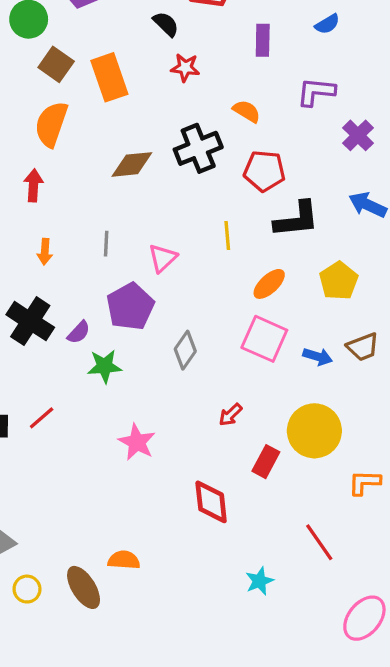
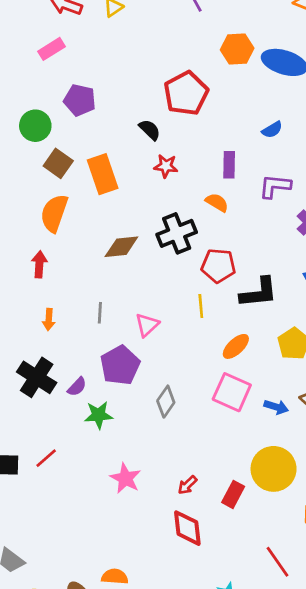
blue semicircle: (327, 24) -> (272, 130), moved
purple rectangle: (263, 40) -> (229, 165), moved
red pentagon: (264, 171) -> (218, 266), moved
red arrow: (230, 415) -> (187, 485), moved

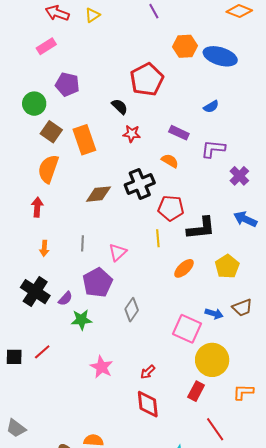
purple rectangle: (229, 165) -> (179, 133), turned -66
pink square: (232, 392) -> (187, 329), moved
red rectangle: (233, 494) -> (196, 391), moved

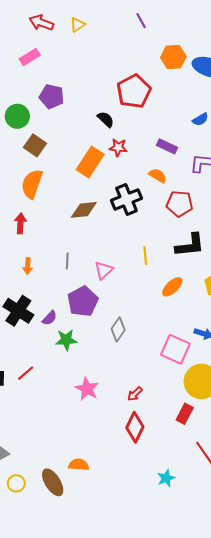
orange rectangle: (84, 140) -> (90, 162), moved, turned 52
red pentagon: (171, 208) -> (180, 204), moved
red diamond: (148, 404) -> (135, 427), turned 32

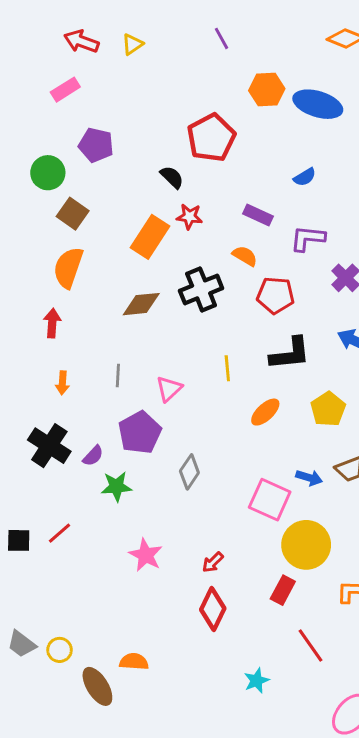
yellow circle: (16, 483) -> (60, 650), moved

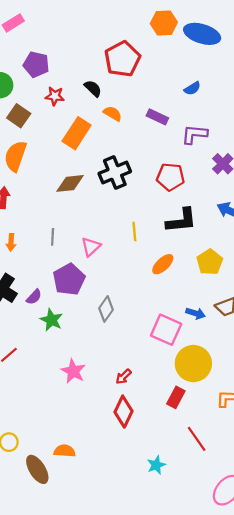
red star: (189, 217) -> (55, 96), moved
orange semicircle: (245, 256) -> (113, 114), moved
green star: (116, 486) -> (51, 320), turned 30

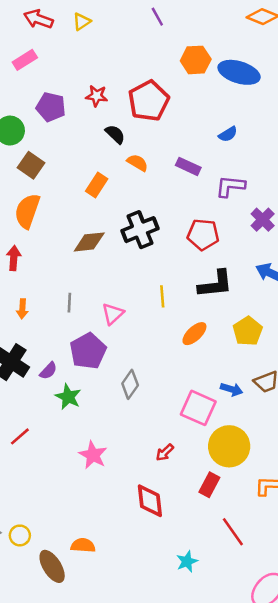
red star: (55, 96) -> (97, 96), moved
orange rectangle: (77, 133) -> (97, 185), size x0.7
red arrow: (124, 377) -> (165, 452), moved
red diamond: (124, 412) -> (150, 501), turned -32

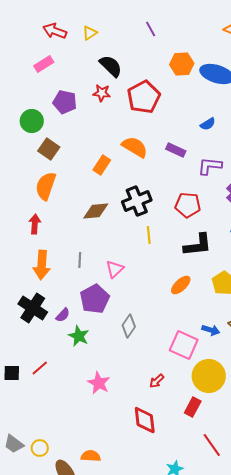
black semicircle: (115, 134) -> (111, 66), moved, size x1.4
orange semicircle: (137, 163) -> (135, 147), size x1.5
yellow line: (162, 296) -> (149, 235), moved
orange arrow: (22, 309) -> (42, 265), size x1.8

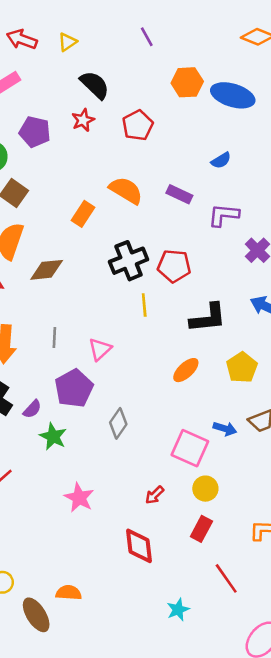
red star: (102, 93) -> (83, 120), turned -30
red pentagon: (144, 97) -> (138, 125), size x0.7
red pentagon: (188, 205) -> (174, 266), moved
brown diamond: (96, 211) -> (47, 270), moved
yellow circle: (209, 376) -> (205, 489), moved, size x0.6

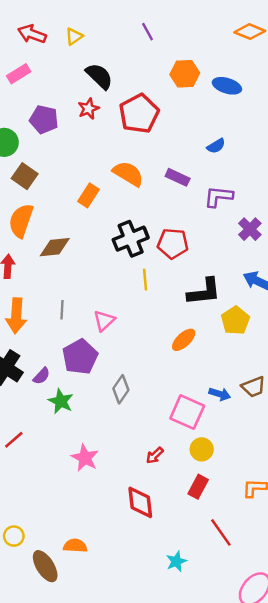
blue ellipse: (233, 95) -> (227, 86), size x0.7
red pentagon: (138, 125) -> (139, 113), size x1.4
yellow pentagon: (242, 367) -> (235, 321), moved

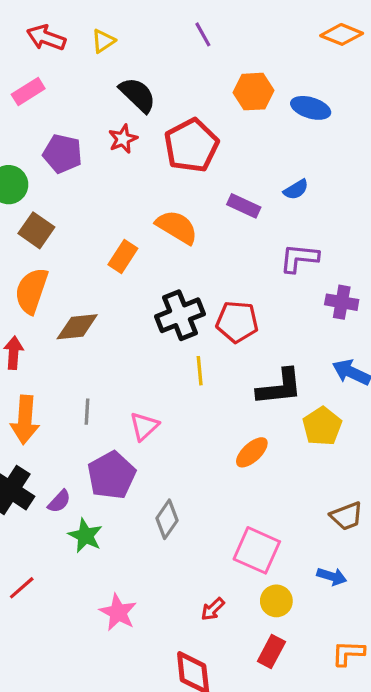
purple rectangle: (178, 177) -> (244, 206), moved
purple cross: (250, 229) -> (342, 302), turned -35
blue arrow: (220, 394) -> (332, 576), moved

